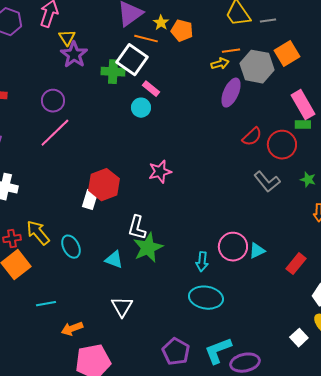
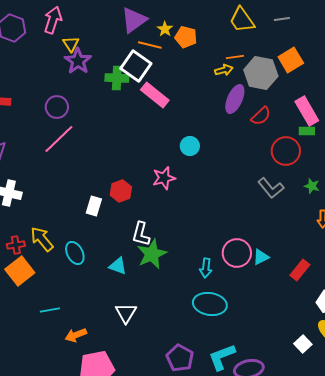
gray line: (268, 21) -> (282, 19), moved
pink rectangle: (151, 89) -> (155, 95), size x1.6
cyan circle: (141, 108) -> (190, 146), moved
red semicircle: (252, 137) -> (261, 116), moved
red hexagon: (104, 185) -> (121, 191), moved, size x0.7

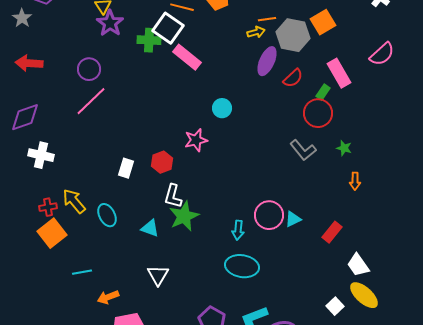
green rectangle: (307, 131) -> (323, 92), moved, turned -56
red hexagon: (121, 191) -> (162, 162), moved

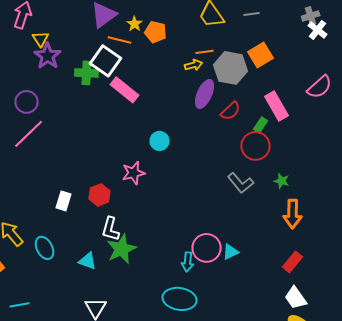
orange arrow: (355, 181) -> (293, 214), size x1.6
cyan arrow: (238, 230) -> (188, 262), moved
red rectangle: (332, 232) -> (293, 262), moved

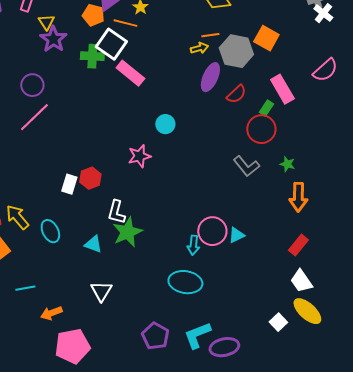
orange pentagon: (156, 32) -> (93, 15), moved
orange square: (261, 55) -> (266, 38), turned -30
red hexagon: (100, 195) -> (90, 178), moved

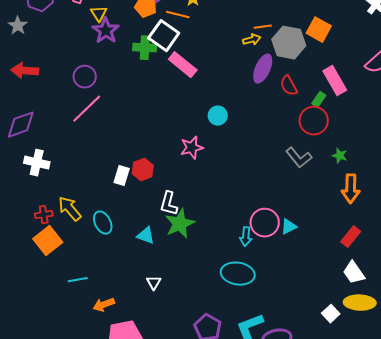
red semicircle: (236, 94) -> (289, 86), turned 105
white triangle: (101, 291) -> (154, 283), size x0.7
yellow ellipse: (307, 311) -> (360, 303), turned -40

